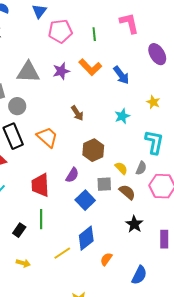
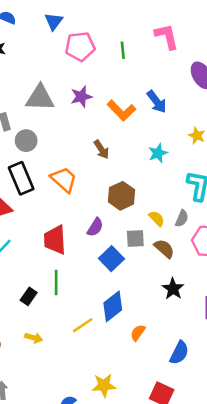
orange L-shape: (90, 67) -> (122, 110), moved

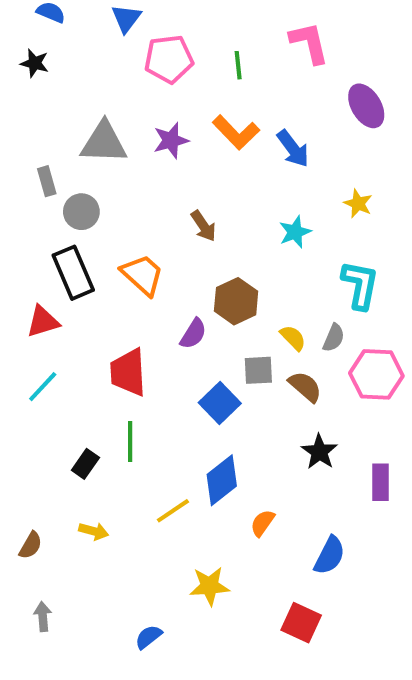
orange L-shape: (122, 110) -> (236, 132), moved
purple semicircle: (95, 227) -> (193, 334), moved
yellow star: (104, 385) -> (210, 586), moved

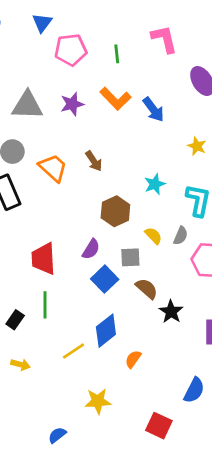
cyan star: (295, 232) -> (155, 184), moved
orange trapezoid: (142, 275) -> (53, 168), moved
purple semicircle: (193, 334) -> (91, 249), moved
brown semicircle: (305, 387) -> (147, 289), moved
blue semicircle: (330, 555) -> (194, 390), moved

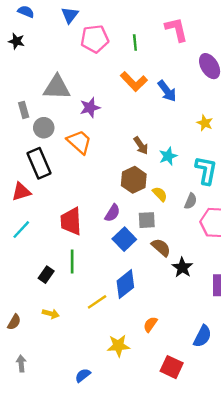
purple star: (72, 104) -> (90, 108), moved
brown arrow: (94, 161) -> (141, 145), moved
yellow semicircle: (153, 236) -> (160, 194), moved
orange semicircle: (133, 359) -> (150, 324), moved

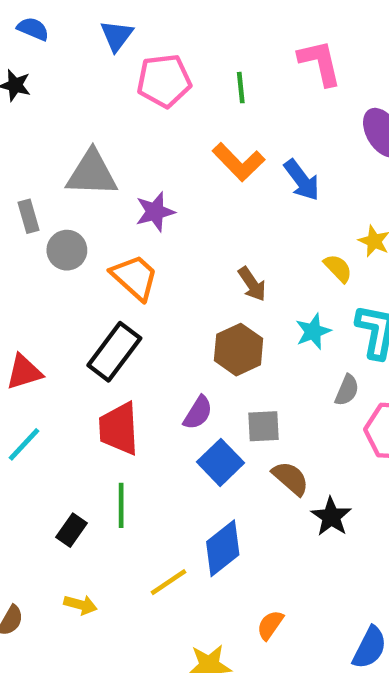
cyan star: (168, 156) -> (313, 331), moved
black rectangle: (39, 163) -> (114, 352), moved, turned 60
yellow semicircle: (160, 194) -> (338, 268), moved

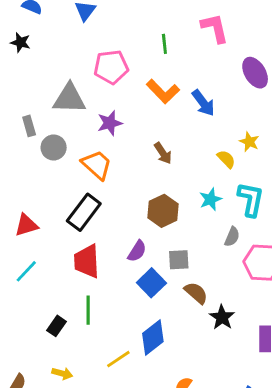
pink pentagon: (164, 81) -> (111, 67), moved
brown arrow: (252, 284) -> (163, 153), moved

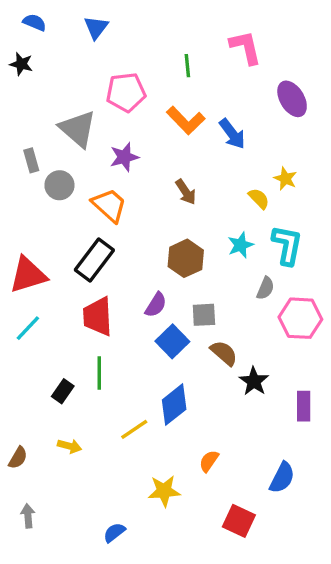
gray triangle: (69, 99) -> (78, 129), turned 39
red triangle: (26, 225) -> (28, 275), size x1.4

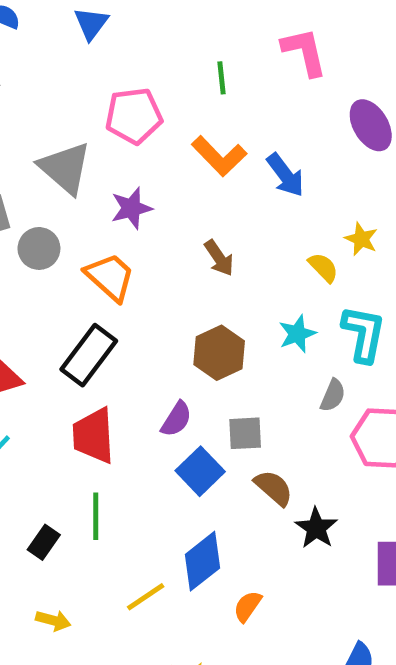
orange semicircle: (209, 461) -> (247, 606), moved

